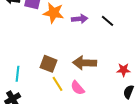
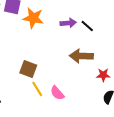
purple arrow: (80, 19) -> (68, 23), moved
brown arrow: (85, 63) -> (81, 56), moved

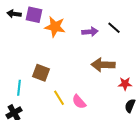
black line: (87, 26) -> (114, 28), moved
brown square: (28, 69) -> (41, 73), moved

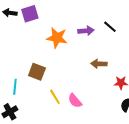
purple square: (34, 15) -> (30, 14), turned -30
orange star: (55, 27) -> (57, 38), moved
brown arrow: (103, 65) -> (99, 64), size x0.7

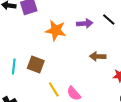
cyan line: (15, 87) -> (14, 66), moved

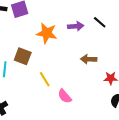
brown square: (36, 64) -> (23, 56), moved
yellow line: (54, 89) -> (45, 79), moved

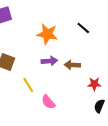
purple arrow: (76, 26) -> (49, 61), moved
orange star: (47, 33) -> (47, 34), moved

